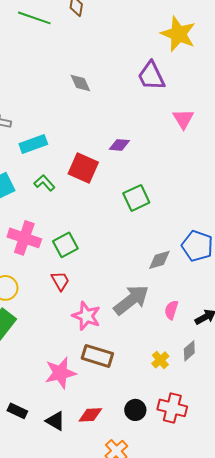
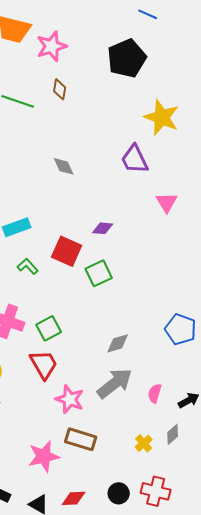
green square: (136, 198) -> (99, 273), moved
gray diamond: (159, 260) -> (118, 343), moved
red trapezoid: (60, 281) -> (44, 364), size x1.5

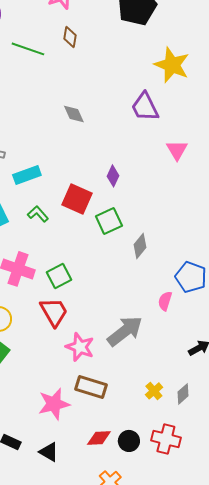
purple diamond: (103, 228) -> (113, 176), turned -70
gray diamond: (118, 343) -> (140, 246), moved, turned -35
pink semicircle: (155, 393) -> (165, 301), moved
gray diamond: (173, 434) -> (183, 394), moved
red diamond: (74, 498) -> (99, 438), moved

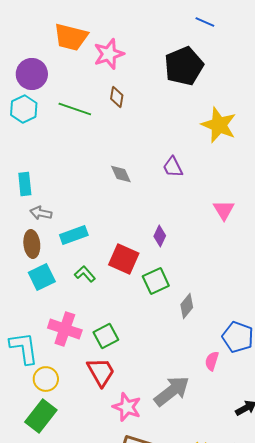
purple trapezoid: (145, 107) -> (173, 167), moved, size x0.7

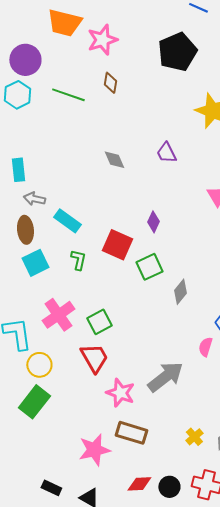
cyan rectangle: (74, 235) -> (67, 221), turned 56
green L-shape: (85, 274) -> (78, 260), turned 55
pink cross: (65, 329) -> (58, 315), turned 36

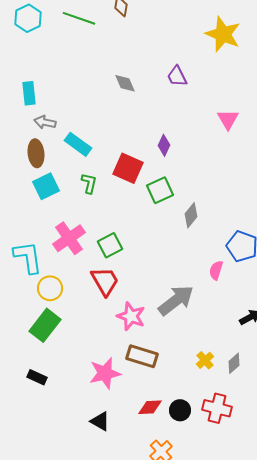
black rectangle: (51, 488) -> (37, 377), moved

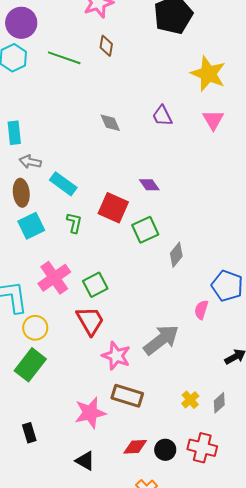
pink triangle: (228, 119) -> (213, 120), moved
purple diamond: (164, 145) -> (149, 185), turned -60
black rectangle: (37, 377) -> (29, 433), moved, turned 48

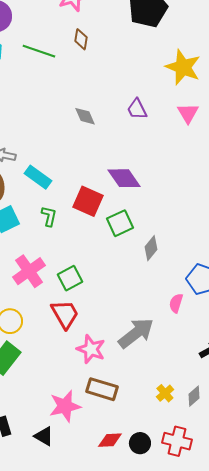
purple diamond: (149, 185) -> (124, 178), size x1.6
black triangle: (85, 461) -> (44, 436), moved

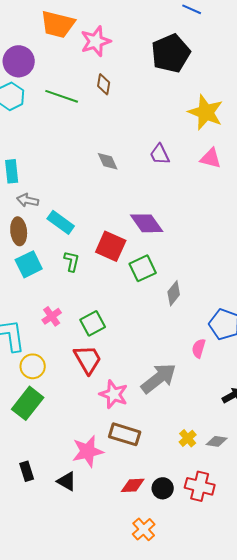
pink triangle: (188, 113) -> (211, 158), turned -45
pink cross: (29, 271) -> (52, 316), size x0.6
gray diamond: (194, 396) -> (217, 441), turned 50

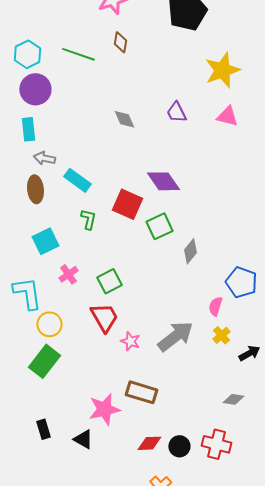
purple circle: (19, 61) -> (35, 89), moved
yellow star: (206, 112) -> (222, 70), turned 30
cyan square: (29, 264) -> (45, 241), moved
pink star: (114, 394) -> (130, 341), moved, size x0.7
yellow cross: (188, 438) -> (221, 335), moved

